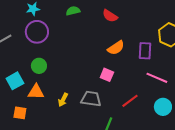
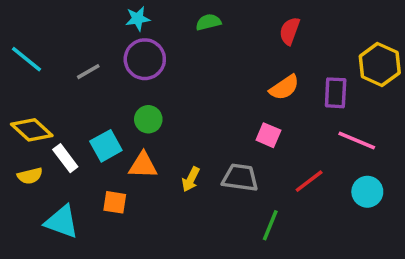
red semicircle: (110, 16) -> (290, 31), moved, turned 77

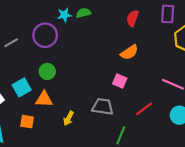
cyan star: (138, 19) -> (64, 15), moved
purple rectangle: (336, 93) -> (168, 14), moved
yellow arrow: (191, 179) -> (69, 118), moved

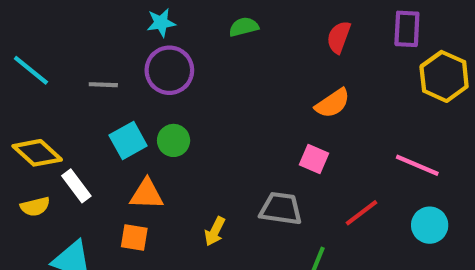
cyan star: (64, 15) -> (161, 23), moved
gray line: (11, 43) -> (103, 85), turned 32
cyan square: (22, 87) -> (128, 140), moved
orange triangle: (44, 99) -> (147, 194), moved

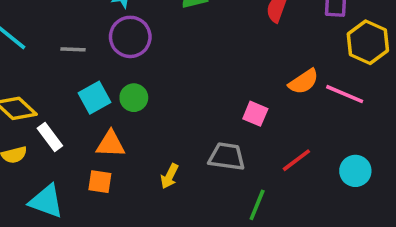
orange semicircle: (333, 103) -> (304, 82), moved
pink line: (417, 165) -> (345, 94), moved

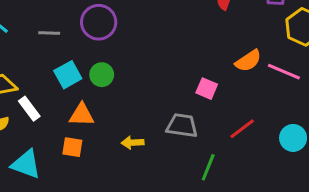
yellow arrow: (170, 176) -> (133, 143), turned 60

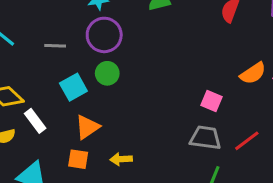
green circle: (102, 75) -> (107, 73), moved
orange triangle: (82, 115) -> (87, 127), turned -36
gray trapezoid: (182, 126) -> (205, 138), moved
yellow arrow: (133, 143) -> (121, 159), moved

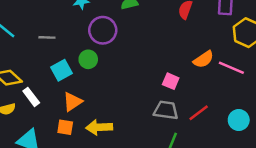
purple circle: (104, 35) -> (103, 30), moved
yellow arrow: (121, 159) -> (99, 127), size x1.5

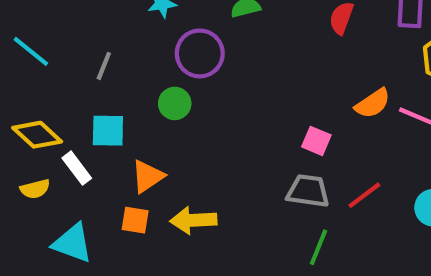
gray line: (47, 37) -> (104, 66), turned -70
cyan square: (62, 70) -> (108, 131), moved, turned 30

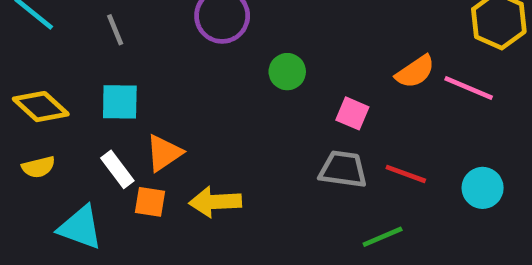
gray line: (104, 66) -> (115, 30), turned -44
green circle: (175, 103) -> (287, 72), moved
white rectangle: (77, 168) -> (117, 169), moved
red line: (364, 195) -> (406, 174), turned 57
green line: (319, 247) -> (383, 237), moved, turned 45

